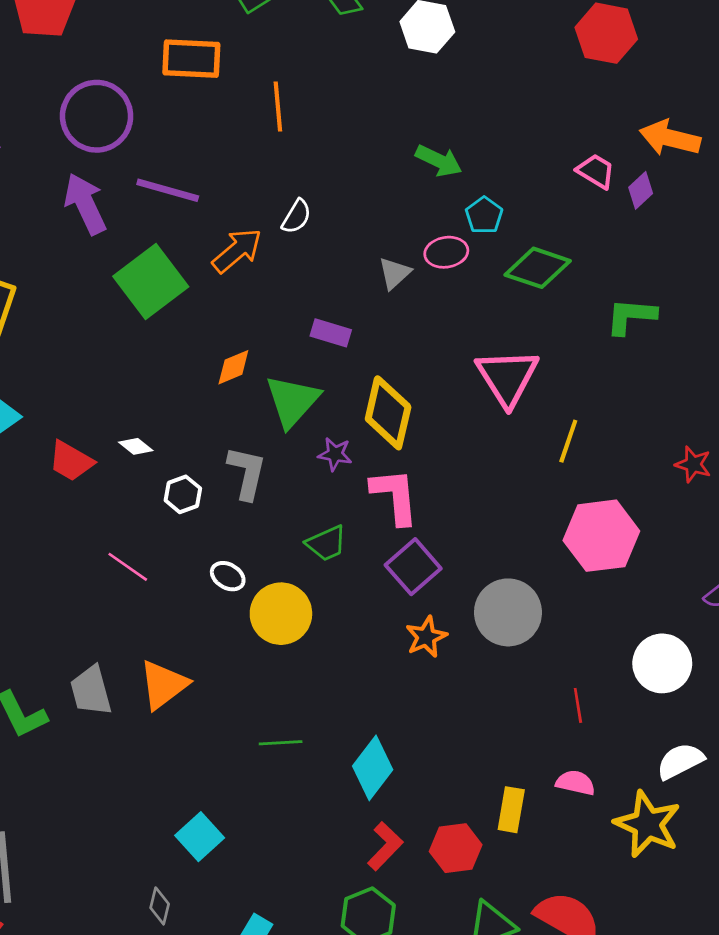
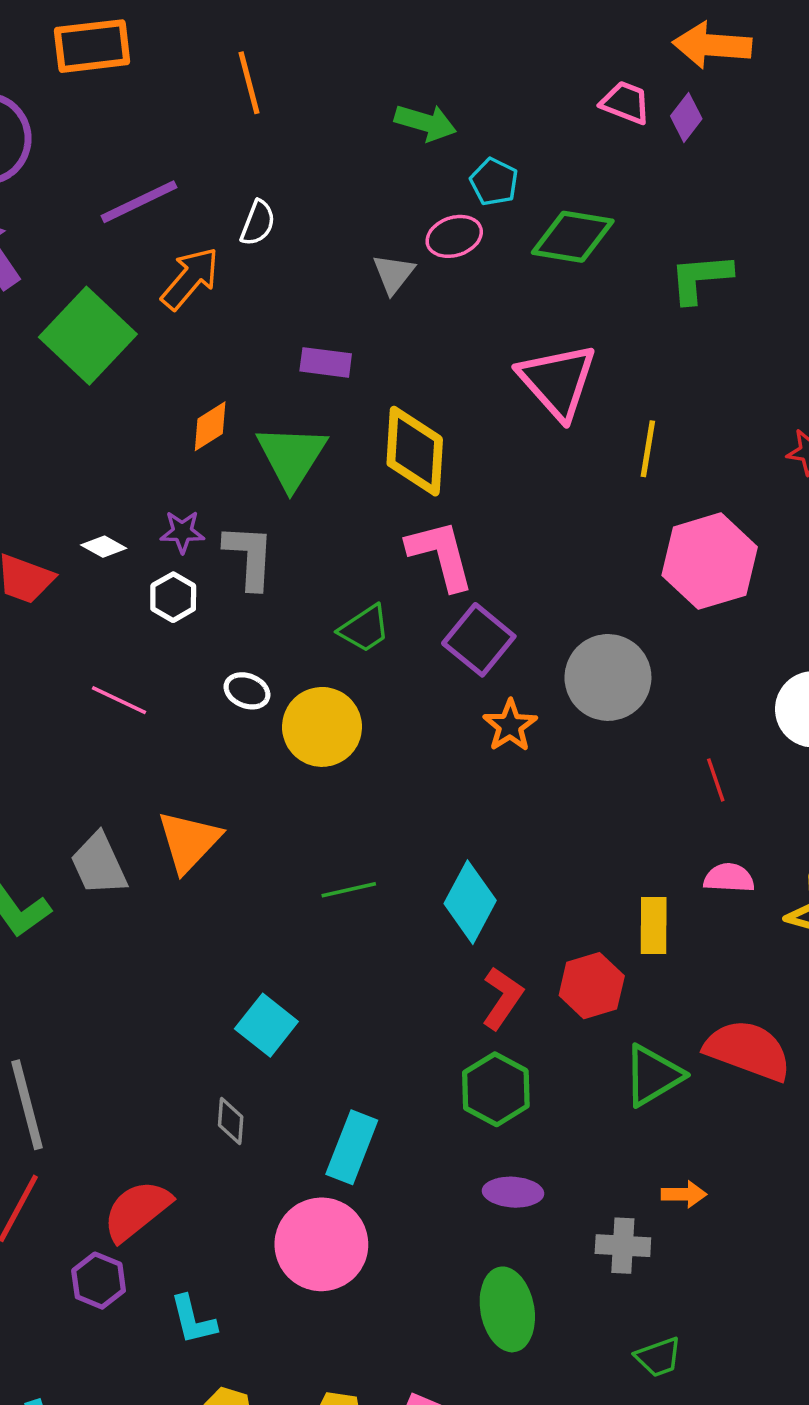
orange line: (278, 107) -> (249, 83), moved
purple line: (168, 190) -> (139, 202), moved, turned -32
purple star: (335, 454) -> (182, 532), moved

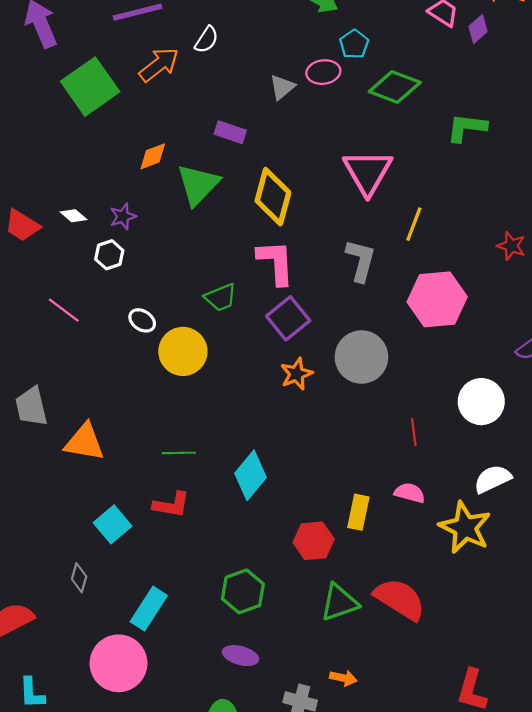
purple star: (182, 532) -> (123, 217), turned -30
gray L-shape: (249, 556) -> (361, 260), moved
orange triangle: (189, 841) -> (85, 442), moved, turned 45
red L-shape: (502, 998) -> (171, 505), moved, turned 54

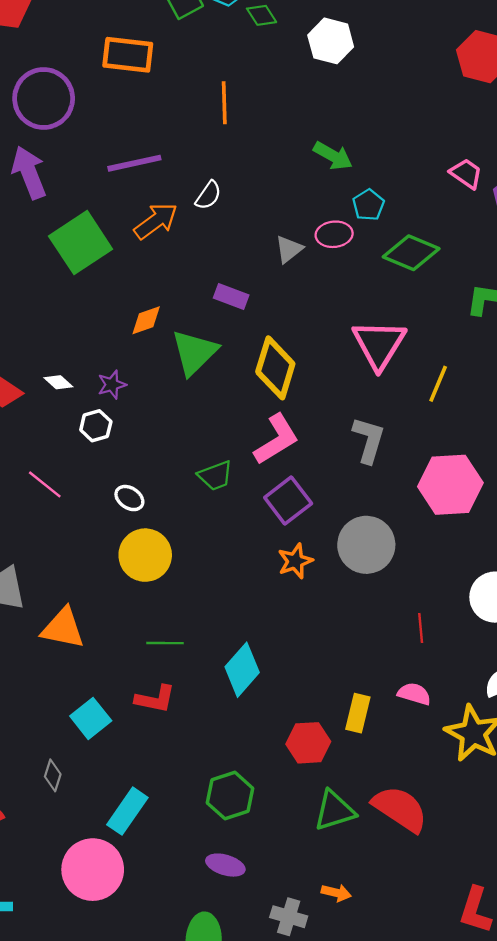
yellow line: (414, 224) -> (438, 384), moved
pink L-shape: (276, 262) -> (276, 439), turned 60
yellow circle: (183, 351) -> (145, 555), moved

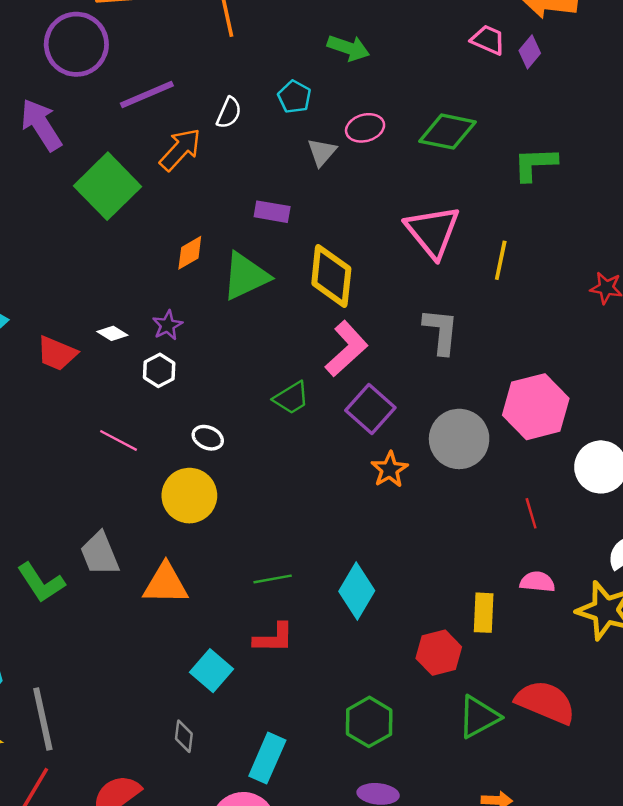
purple circle: (44, 98) -> (76, 44), moved
cyan pentagon: (368, 205) -> (294, 97), moved
green triangle: (194, 352) -> (246, 276), turned 30
pink hexagon: (450, 485) -> (536, 407), moved
yellow circle: (145, 555) -> (189, 496), moved

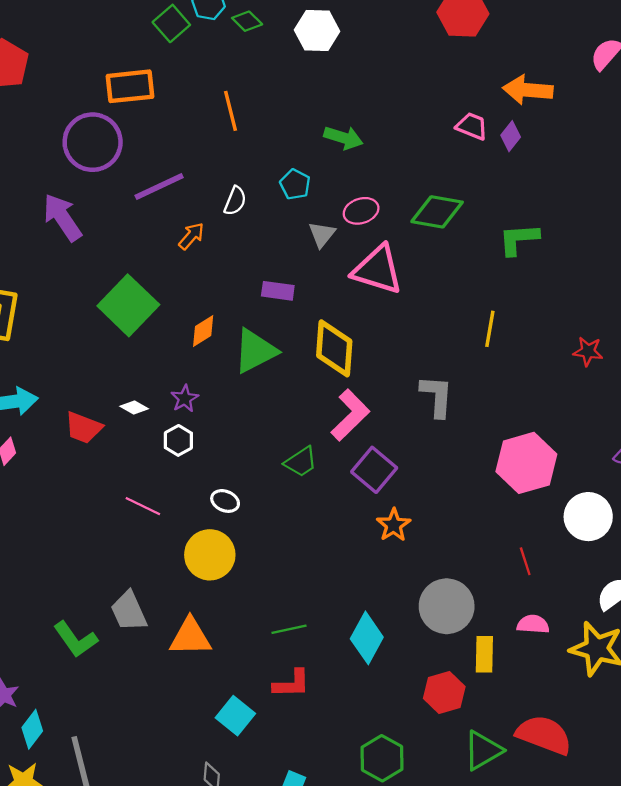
orange arrow: (180, 149) -> (191, 236), size x0.7
green square: (107, 186) -> (128, 305), moved
pink triangle: (433, 231) -> (377, 270), moved, turned -32
gray circle: (459, 439) -> (447, 606), moved

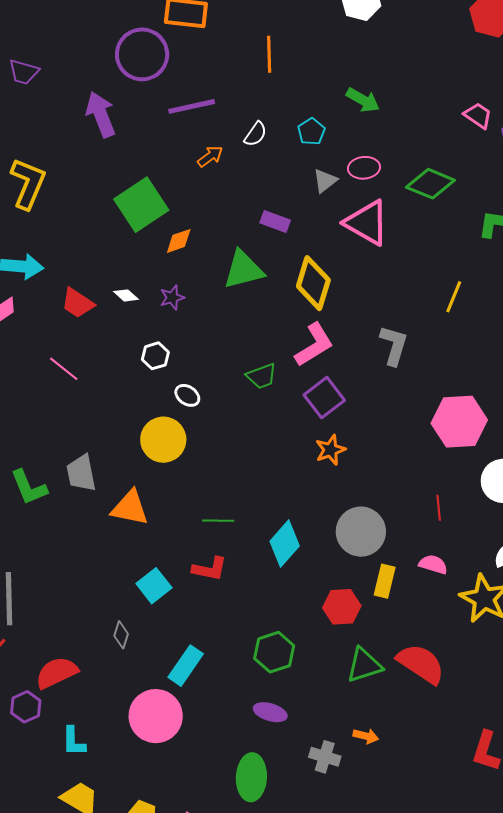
orange diamond: (203, 331) -> (179, 241), moved
white hexagon: (178, 440) -> (155, 356), moved
pink line: (143, 506) -> (64, 369), moved

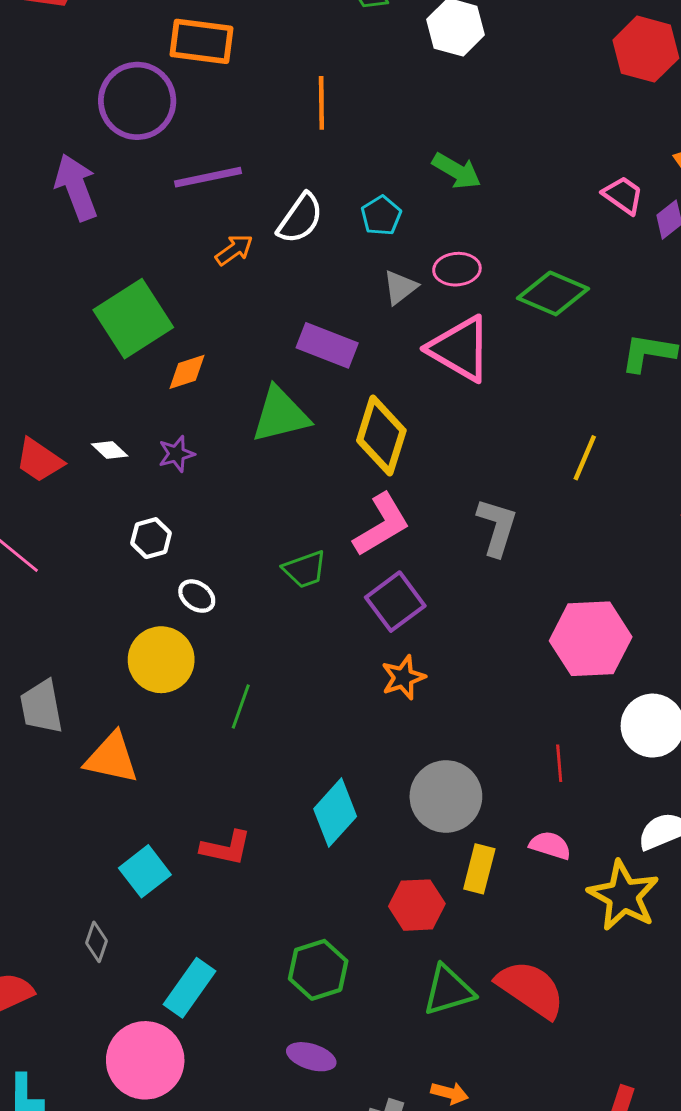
white semicircle: (256, 134) -> (300, 218), size x1.4
purple rectangle: (275, 222) -> (327, 345), size x1.4
green line: (218, 521) -> (241, 706), moved, turned -72

